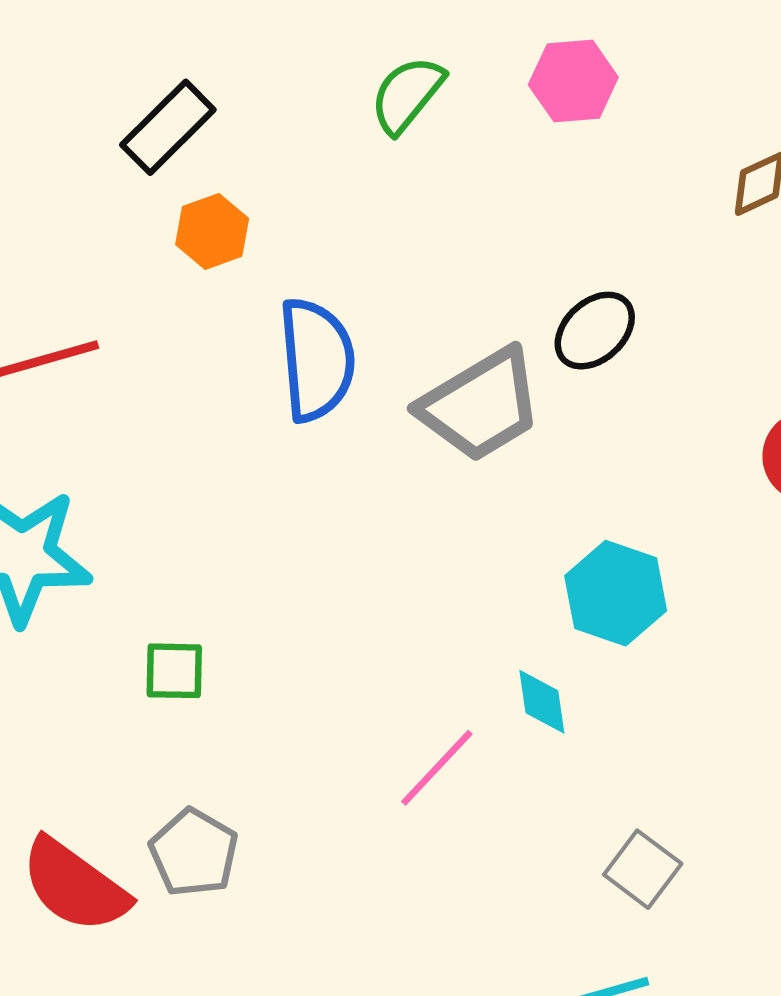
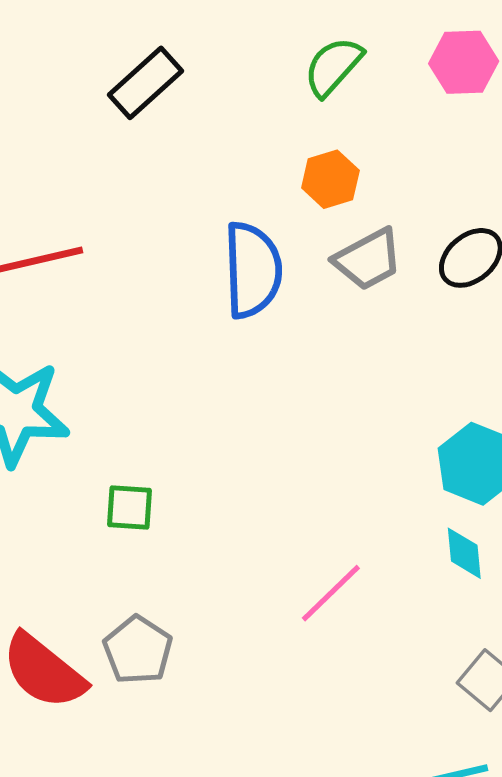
orange hexagon: (212, 231) -> (330, 179), moved
gray trapezoid: (481, 405) -> (368, 259), moved, size x0.7
cyan diamond: (542, 702) -> (464, 553), moved

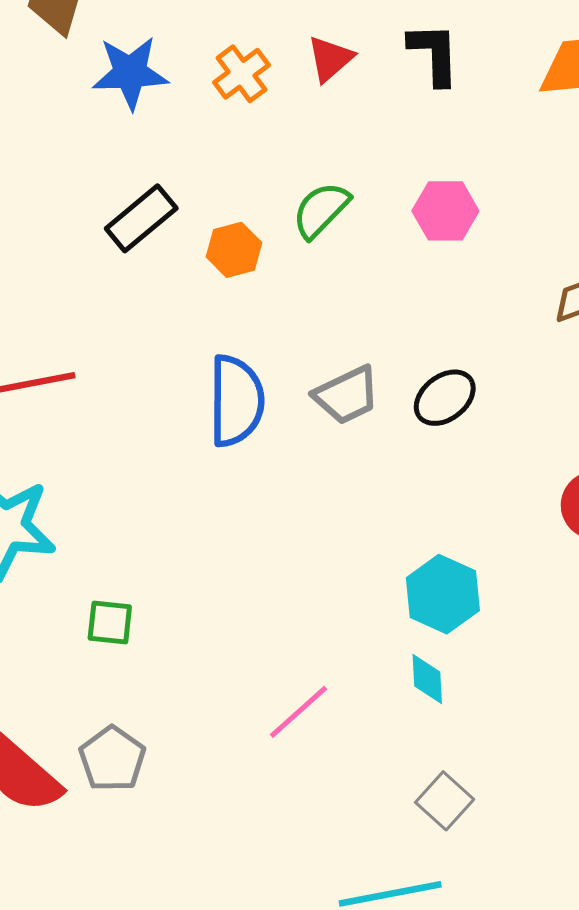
orange hexagon: (330, 179) -> (234, 250), moved

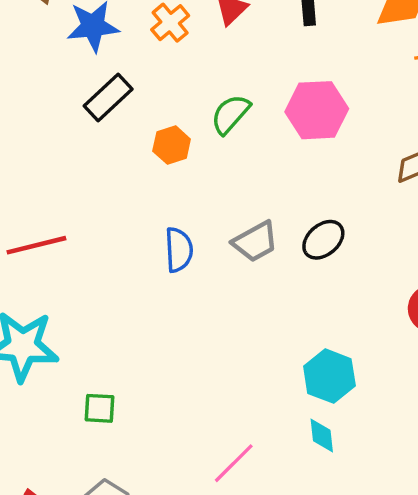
pink hexagon: (445, 211) -> (317, 110), size x1.4
black rectangle: (141, 218) -> (108, 97), moved
blue semicircle: (236, 401) -> (179, 250), size x0.7

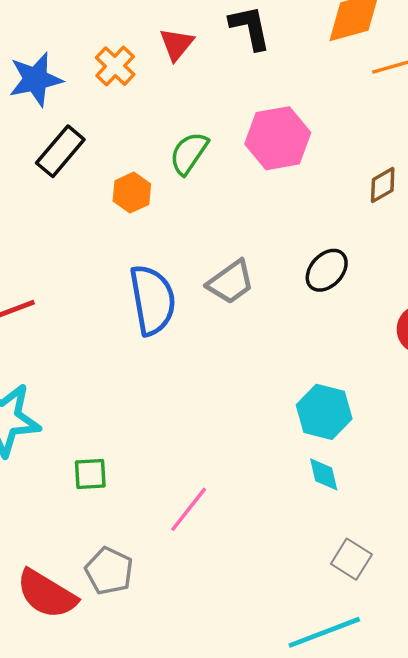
black ellipse: (323, 240) -> (327, 270), moved
blue semicircle: (179, 250) -> (152, 300), size x1.5
pink line: (234, 463) -> (189, 509), moved

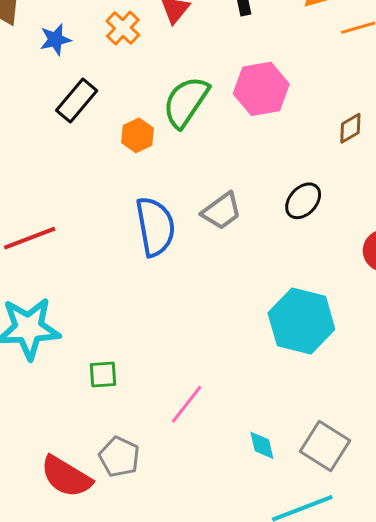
blue star: (36, 79) -> (55, 40), size x0.7
green semicircle: (189, 153) -> (186, 102), size x1.4
cyan hexagon: (324, 412) -> (301, 321), size x1.4
cyan diamond: (324, 474) -> (262, 445), moved
gray square: (351, 559) -> (325, 446), size x1.4

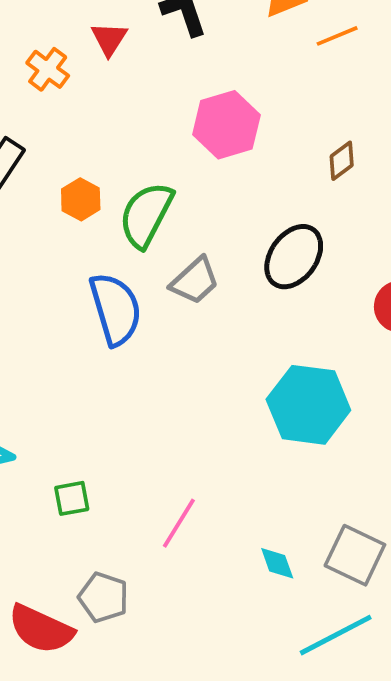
green semicircle: (186, 102) -> (146, 215), moved
black ellipse: (303, 201) -> (294, 257), size x1.4

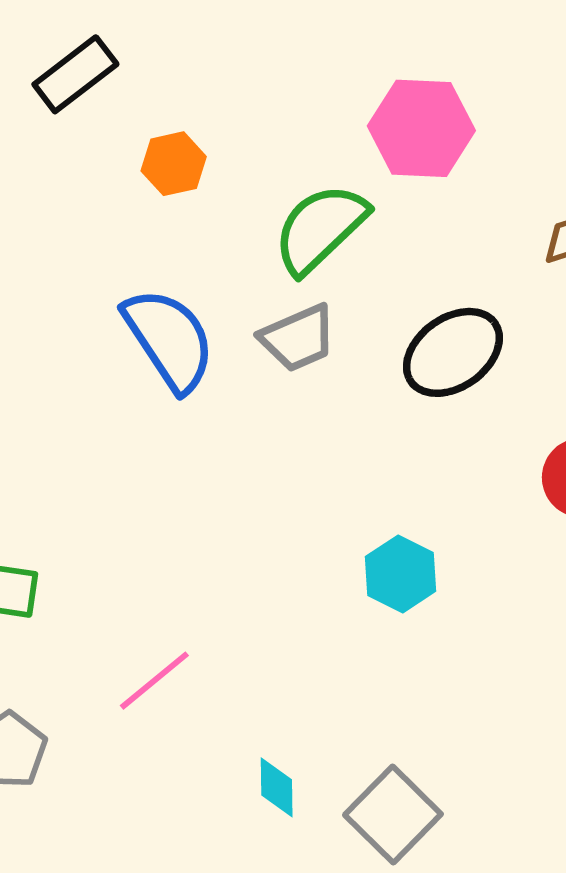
green semicircle: (146, 215) -> (320, 228), moved
blue semicircle: (115, 309) -> (169, 339), turned -36
cyan hexagon: (308, 405) -> (401, 574), size x0.6

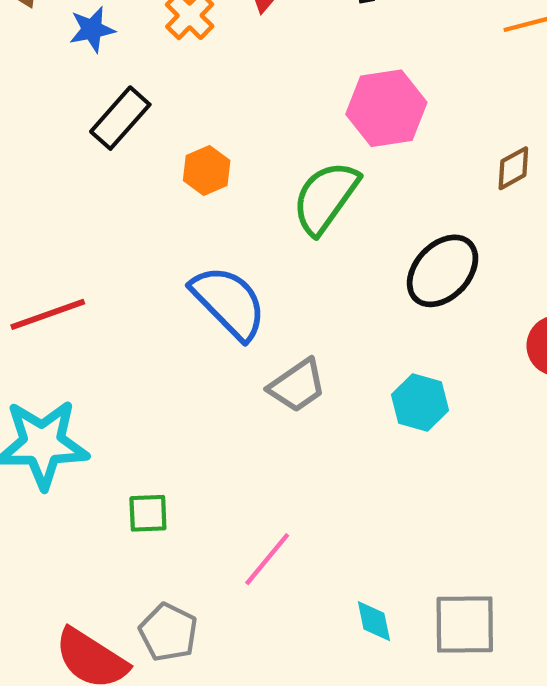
gray trapezoid: (298, 338) -> (297, 386), moved
cyan hexagon: (401, 574) -> (420, 402), moved
gray square: (393, 815) -> (465, 625), turned -34

